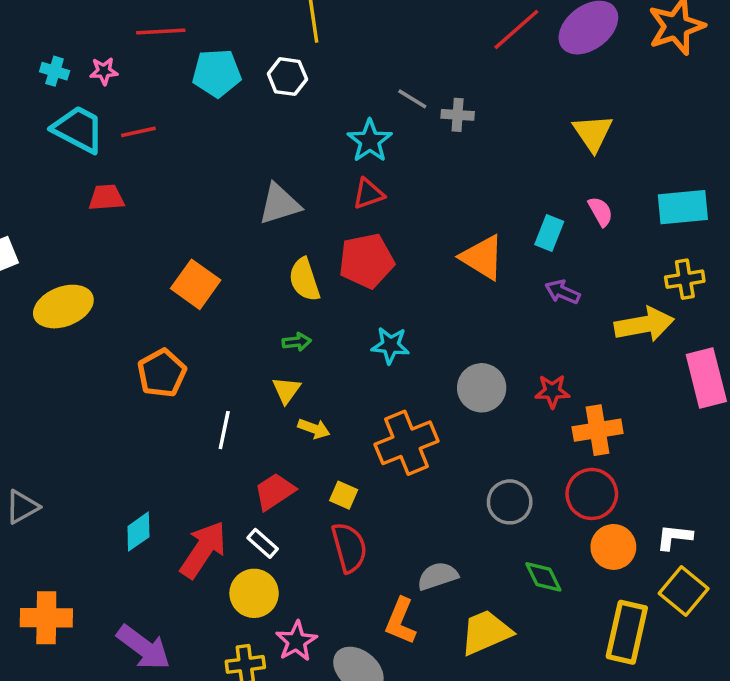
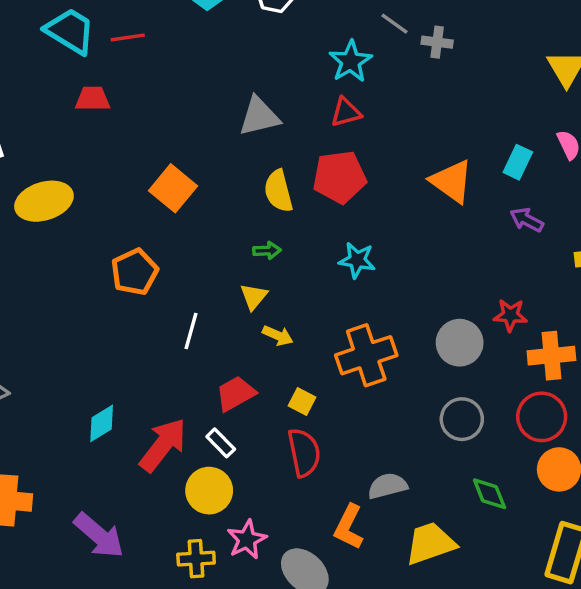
gray circle: (482, 388) -> (460, 343), moved

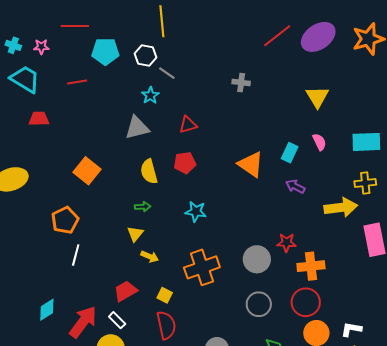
gray line: (394, 24) -> (167, 73), moved
red line: (128, 37) -> (77, 82), moved
cyan star: (351, 61) -> (150, 95), moved, size x0.7
red pentagon: (339, 177) -> (185, 163), size x0.7
white line: (191, 331) -> (76, 255), moved

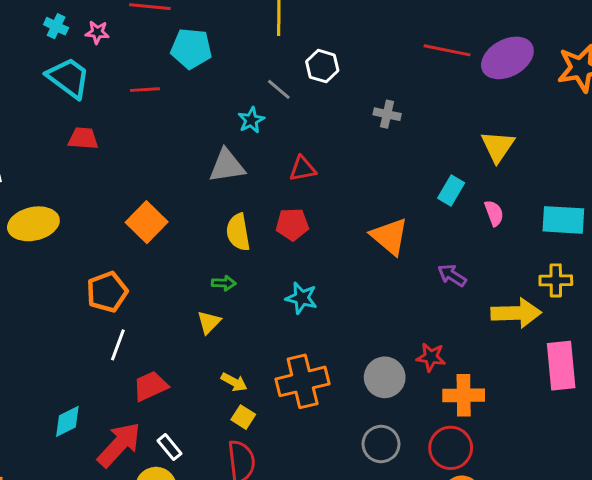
red line: (277, 36) -> (447, 50), turned 44
white hexagon: (146, 56) -> (322, 66), moved
cyan rectangle: (290, 153) -> (451, 191), moved
yellow arrow: (150, 257) -> (234, 382), moved
red trapezoid: (125, 291) -> (150, 386), moved

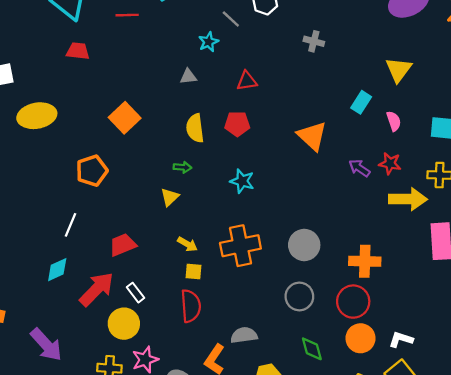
gray triangle: (227, 166) -> (188, 77), size x0.6
white line: (118, 345) -> (70, 225), moved
red star: (431, 357) -> (390, 164), moved
yellow square: (243, 417) -> (194, 272), turned -30

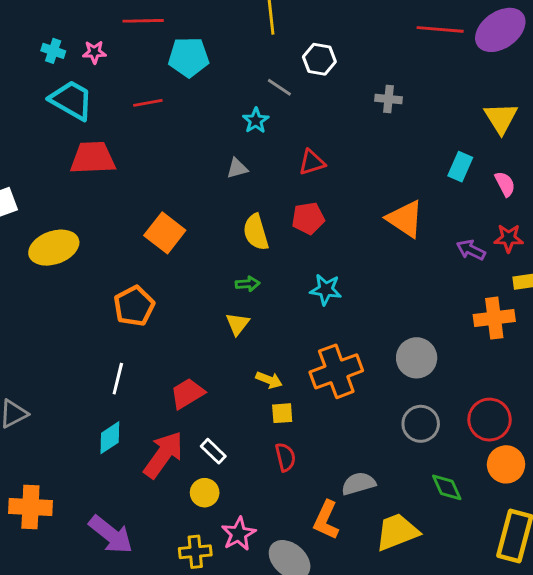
red trapezoid: (78, 51) -> (93, 158), size x1.5
orange cross: (365, 261) -> (494, 318), moved
red semicircle: (191, 306) -> (285, 457), size x0.7
yellow circle: (124, 324) -> (205, 493), size x0.7

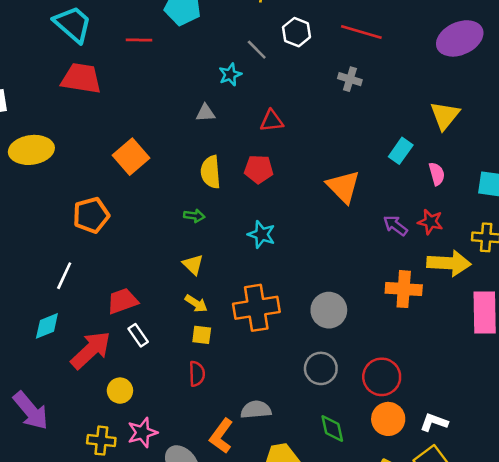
red line: (440, 29) -> (361, 32), moved
yellow triangle: (237, 324) -> (193, 265), moved, turned -35
white rectangle: (213, 451) -> (138, 335), moved

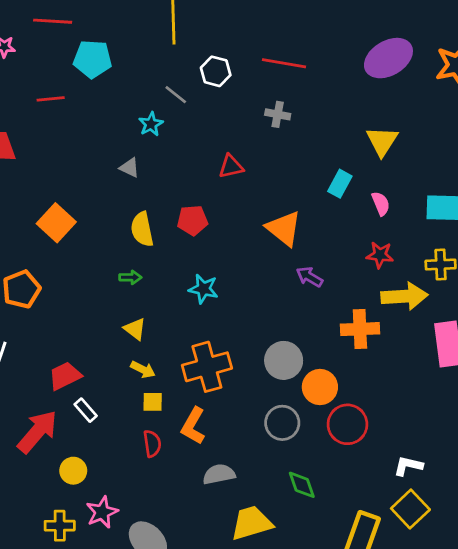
gray triangle: (205, 113) -> (130, 168), turned 36
red triangle: (272, 121) -> (231, 166), moved
purple arrow: (395, 225) -> (309, 277), moved
orange circle: (388, 419) -> (320, 387), moved
orange L-shape: (221, 436) -> (193, 426), moved

